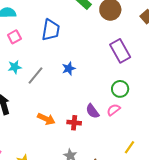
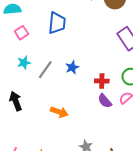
blue star: (69, 68) -> (72, 67), moved
red cross: (74, 123) -> (102, 81), moved

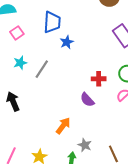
blue star: (72, 67) -> (67, 42), moved
purple semicircle: (105, 101) -> (87, 100), moved
orange arrow: (59, 112) -> (63, 126), moved, turned -72

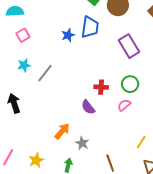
blue trapezoid: (52, 22) -> (90, 27), moved
blue star: (67, 42) -> (68, 35), moved
gray star: (85, 145) -> (82, 143), moved

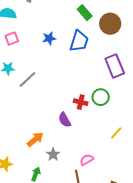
blue star: (68, 35) -> (49, 38), moved
green circle: (130, 84) -> (101, 97), moved
pink semicircle: (124, 105) -> (87, 160), moved
yellow line: (141, 142) -> (116, 133), moved

